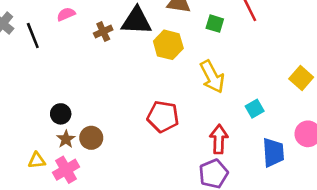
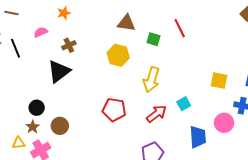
black triangle: (136, 21) -> (59, 71), moved, turned -40
yellow arrow: (212, 77) -> (151, 79), turned 45
yellow square: (301, 78) -> (219, 81), turned -30
brown star: (66, 139) -> (33, 127), moved
red arrow: (219, 139) -> (157, 114), moved, turned 50

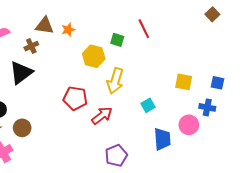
orange star: (64, 13) -> (68, 30), moved
brown triangle: (126, 23) -> (45, 26), moved
yellow hexagon: (118, 55) -> (94, 56), moved
red pentagon: (114, 110) -> (75, 98), moved
red arrow: (157, 114) -> (102, 116), moved

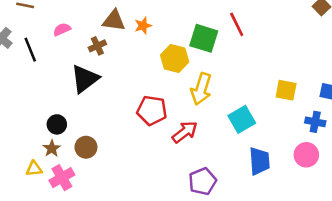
green square: (117, 40) -> (204, 38), size x1.6
cyan square: (148, 105) -> (242, 119), size x1.5
pink circle: (189, 125) -> (306, 155), moved

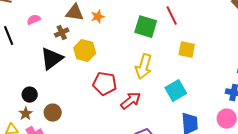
yellow hexagon: (175, 59) -> (85, 51), moved
yellow square: (286, 90) -> (187, 50), moved

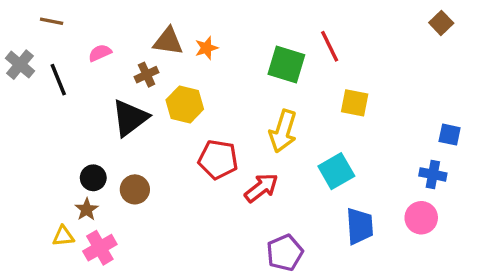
brown circle: (53, 113) -> (135, 189), moved

